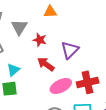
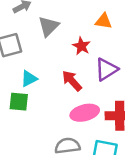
orange triangle: (50, 12) -> (103, 21), moved
red star: (40, 40) -> (81, 46), moved

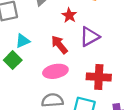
green square: (19, 102) -> (13, 60), turned 36
pink ellipse: (85, 113) -> (55, 71), moved

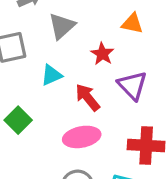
purple triangle: (90, 37) -> (132, 85), turned -45
cyan triangle: (23, 41) -> (51, 75), moved

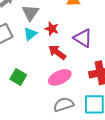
red star: (102, 54) -> (52, 29), moved
cyan triangle: (51, 75) -> (30, 34), moved

